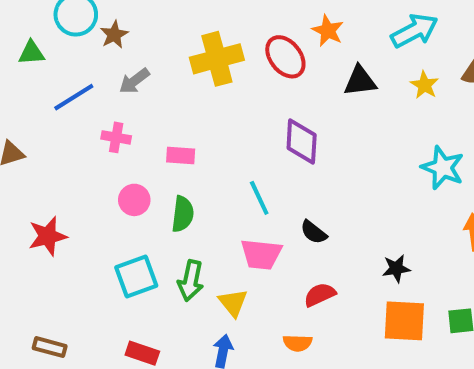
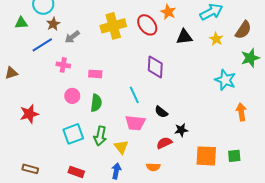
brown star: (114, 35) -> (53, 24), moved
black star: (396, 268) -> (181, 130), moved

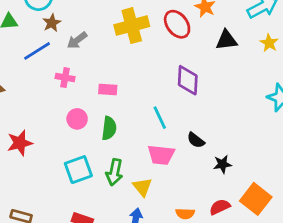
red semicircle: (164, 143) -> (220, 207), moved
orange square: (206, 156) -> (256, 199), turned 35

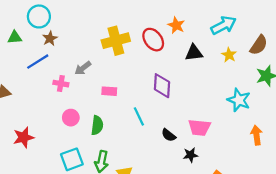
gray arrow: (77, 40) -> (83, 68), moved
pink rectangle: (108, 90) -> (109, 91), moved
pink trapezoid: (161, 155) -> (199, 127), moved

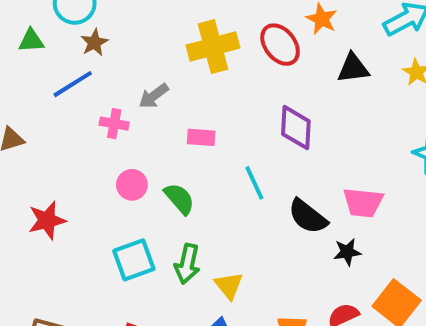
green semicircle: (97, 125) -> (179, 199), turned -48
black semicircle: (169, 135) -> (308, 216), size x1.5

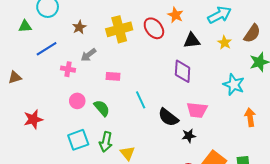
brown star: (94, 43) -> (79, 27), moved
purple diamond: (296, 128) -> (183, 71), moved

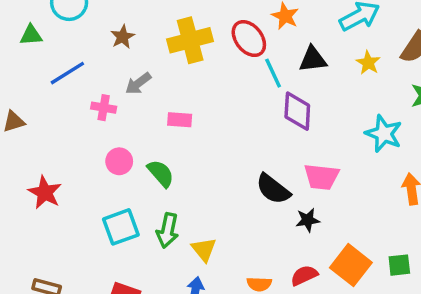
cyan line: (141, 100) -> (273, 73), moved
red star: (33, 119) -> (45, 192), turned -30

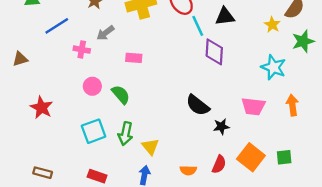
yellow star: (368, 63) -> (272, 25), moved
pink trapezoid: (321, 177) -> (253, 106), moved
red semicircle: (304, 275) -> (219, 164), turned 138

